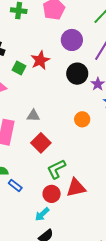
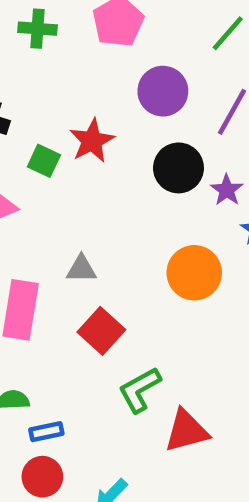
orange circle: (82, 119) -> (194, 273), size x1.5
blue rectangle: (15, 186) -> (46, 432), turned -48
red circle: (52, 194) -> (42, 477), moved

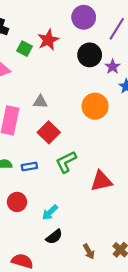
red triangle: (186, 431) -> (101, 181), moved
blue rectangle: (46, 432) -> (29, 167), moved

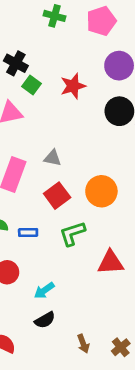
green square: (24, 49) -> (31, 85), moved
orange circle: (95, 106) -> (101, 191), moved

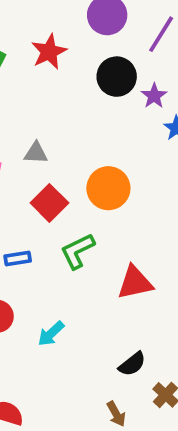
black semicircle: (45, 320) -> (132, 364), moved
brown arrow: (83, 344) -> (116, 414), moved

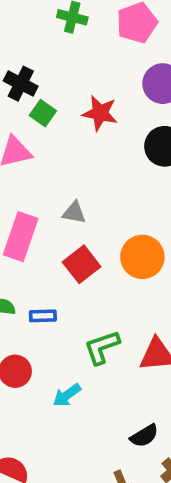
red star: (49, 52) -> (100, 113), turned 30
green L-shape: (78, 251) -> (102, 347), moved

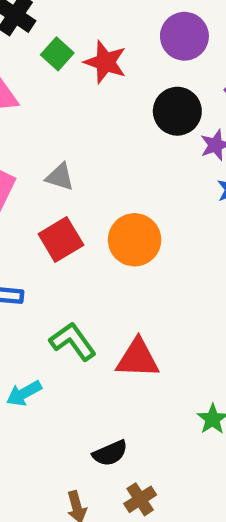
green square: (43, 113) -> (57, 54), moved
green L-shape: (102, 347) -> (73, 341), turned 66

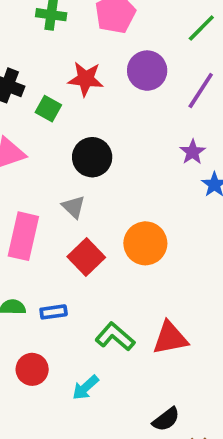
red star: (105, 62) -> (86, 79), moved
black circle: (177, 111) -> (92, 157), moved
gray triangle: (60, 177) -> (74, 207), turned 40

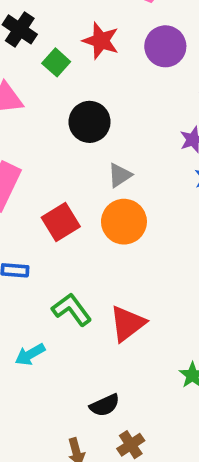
gray triangle: (74, 207) -> (120, 175), moved, turned 30
red triangle: (170, 338) -> (128, 324), turned -39

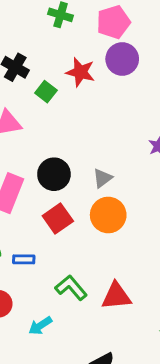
purple circle: (165, 46) -> (122, 59), moved
black circle: (90, 122) -> (54, 174), moved
red triangle: (128, 324) -> (116, 296), turned 36

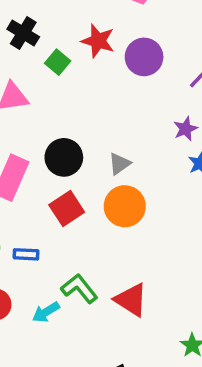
purple circle: (122, 59) -> (144, 57), moved
red triangle: (116, 296) -> (131, 300), turned 36
cyan arrow: (40, 326) -> (46, 312), moved

